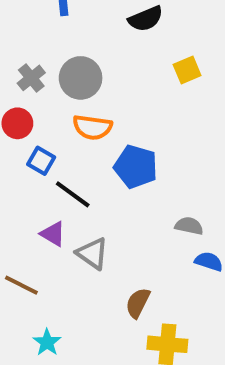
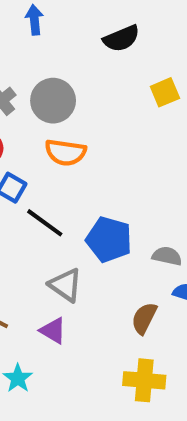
blue pentagon: (136, 167) -> (109, 239), moved
purple triangle: (53, 234) -> (53, 331), moved
brown semicircle: (138, 303) -> (144, 318), moved

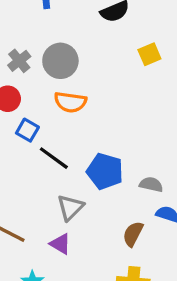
gray triangle: (65, 285) -> (70, 208), turned 40

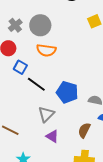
purple triangle: (60, 244) -> (52, 136), moved

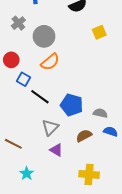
gray cross: (15, 25) -> (18, 23), moved
orange semicircle: (46, 50) -> (50, 62), turned -48
brown semicircle: (84, 130) -> (84, 136), moved, turned 35

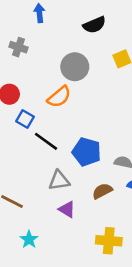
gray cross: (18, 23) -> (19, 47), turned -32
gray circle: (44, 36) -> (75, 67), moved
gray triangle: (50, 127) -> (59, 181), turned 36

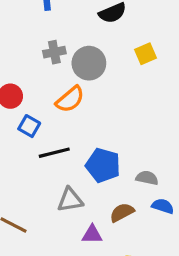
gray cross: (19, 47) -> (54, 52), moved, turned -30
black line: (46, 141) -> (54, 153), turned -50
purple triangle: (67, 209) -> (92, 234), moved, turned -30

